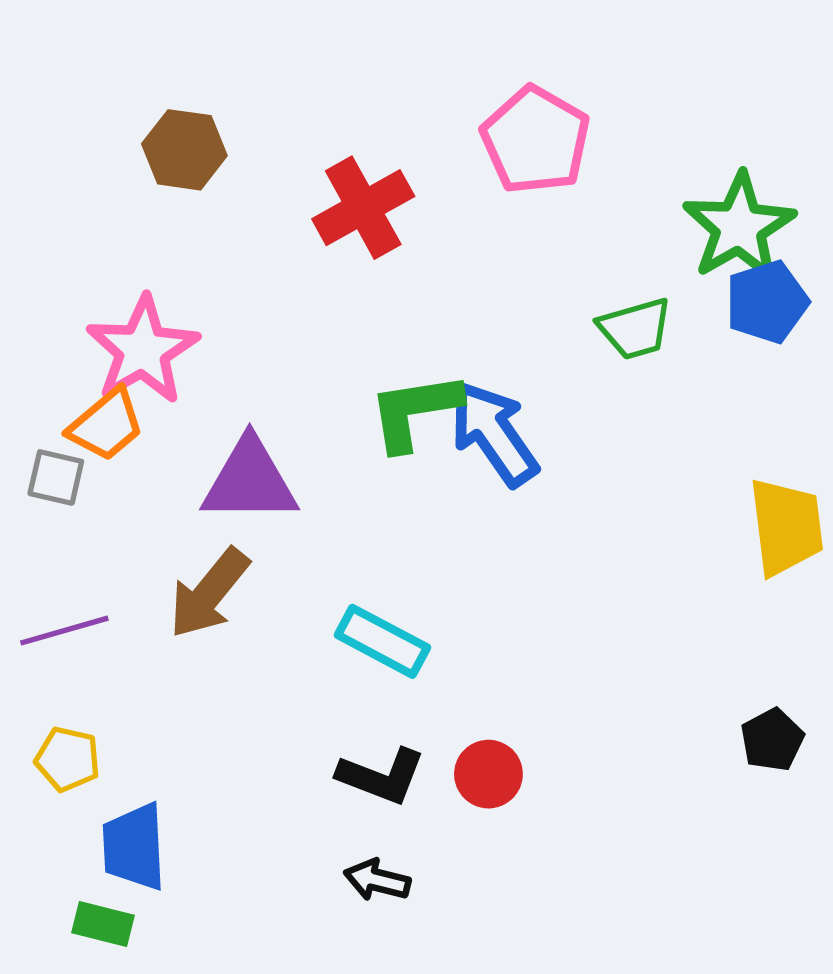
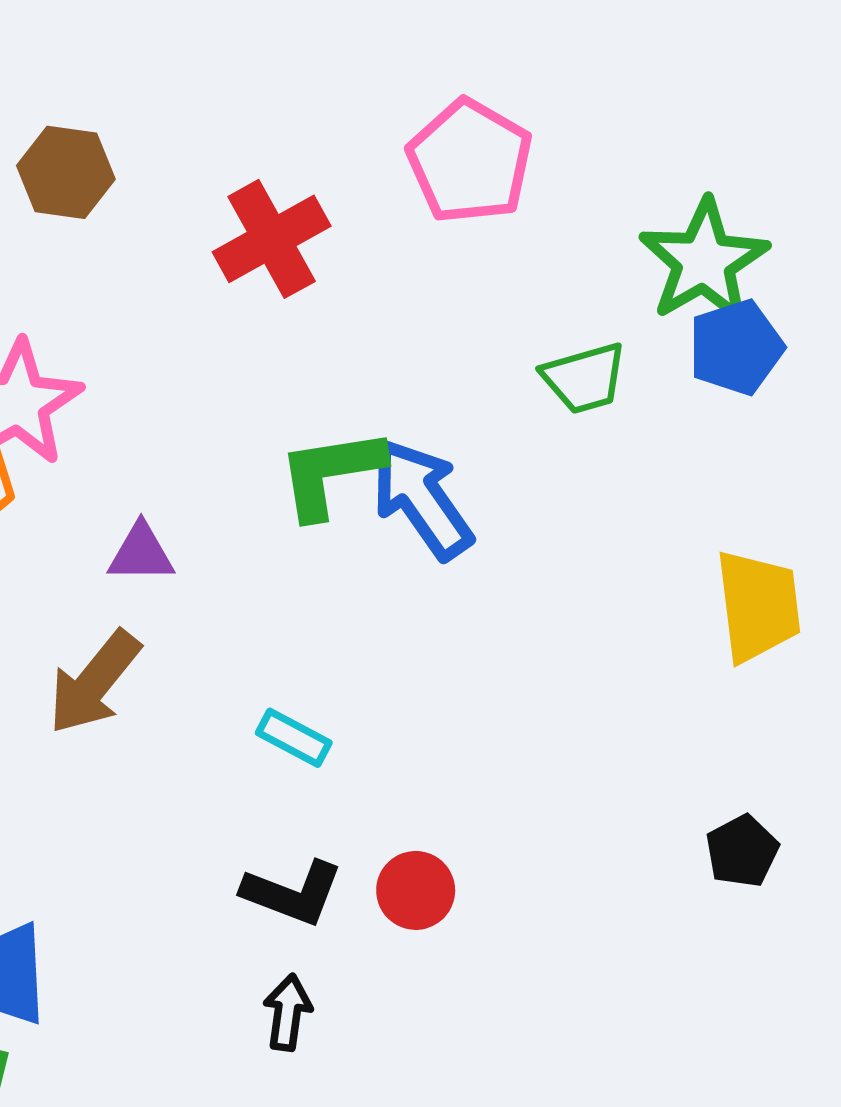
purple triangle: (250, 481) -> (141, 553), size x0.6
cyan rectangle: (382, 641) -> (294, 738), size x0.7
black arrow: (377, 880) -> (288, 1012), turned 84

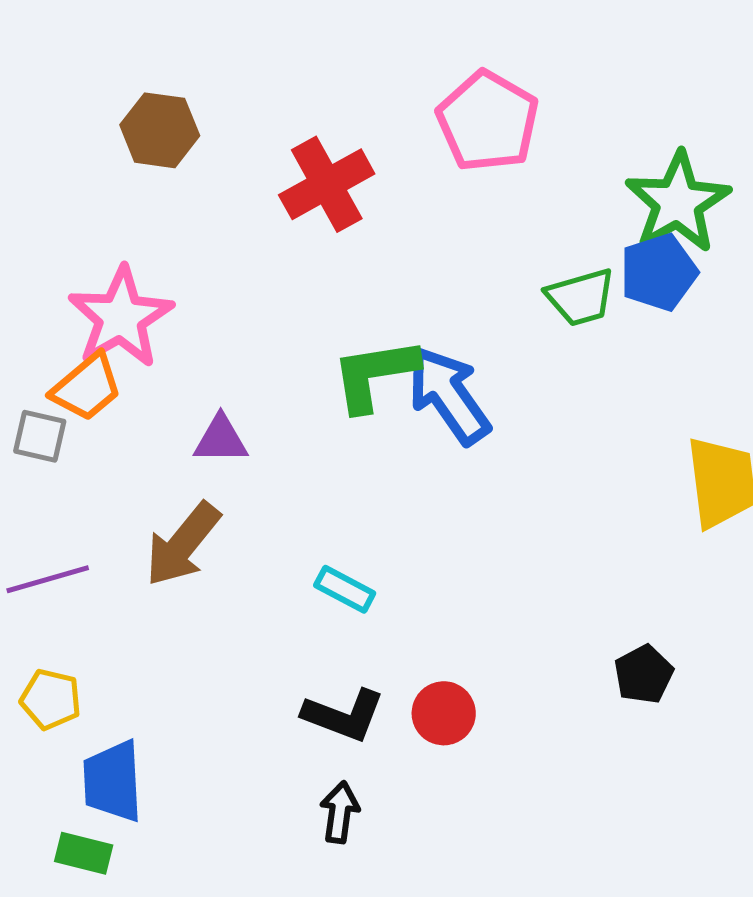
blue pentagon: (736, 347) -> (659, 272), moved
black pentagon: (742, 851) -> (644, 674), moved

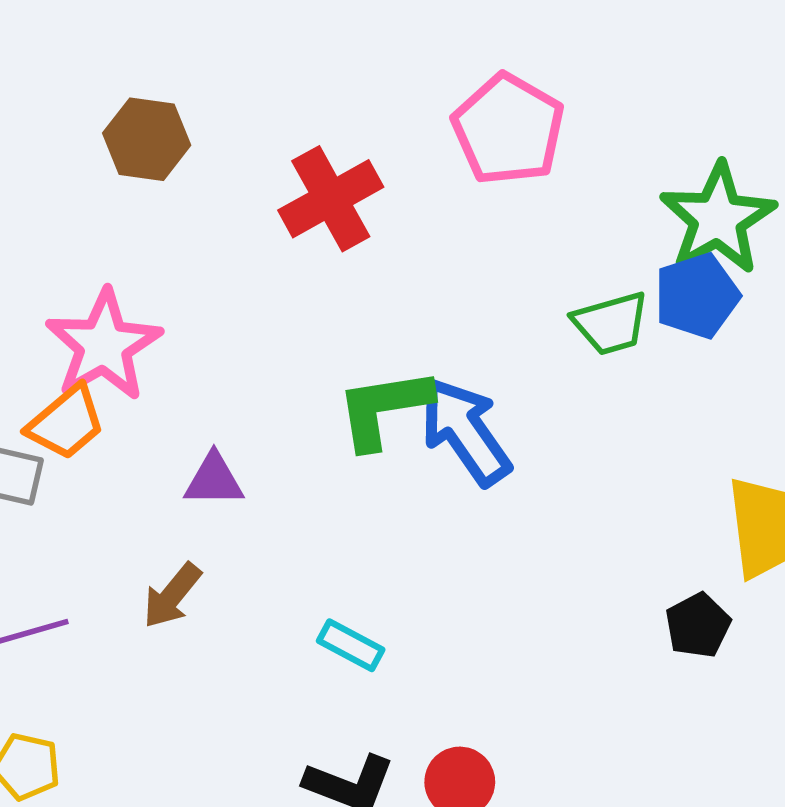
brown arrow: (183, 544) -> (172, 596), size x0.7
black pentagon: (644, 674) -> (698, 625), moved

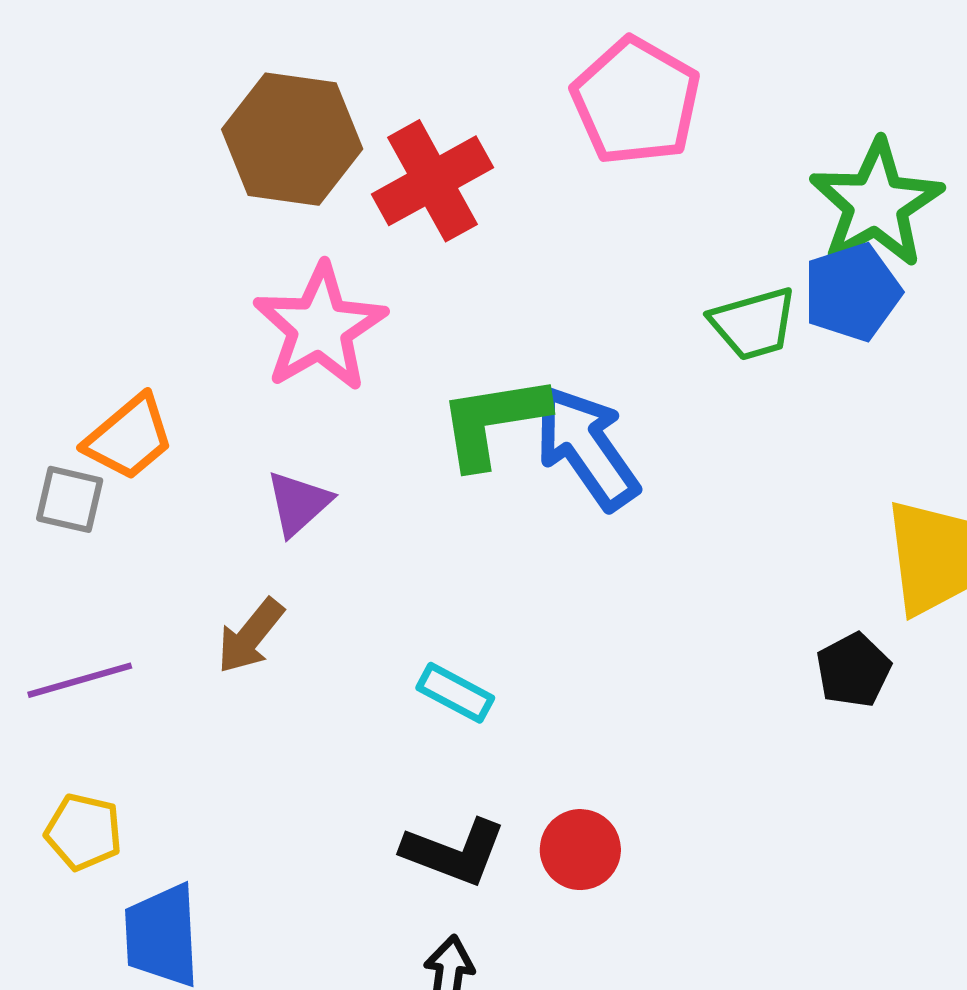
brown hexagon: (147, 139) -> (292, 139), moved, size x1.4
pink star: (104, 345) -> (320, 327), moved
purple triangle: (214, 480) -> (298, 503), turned -42

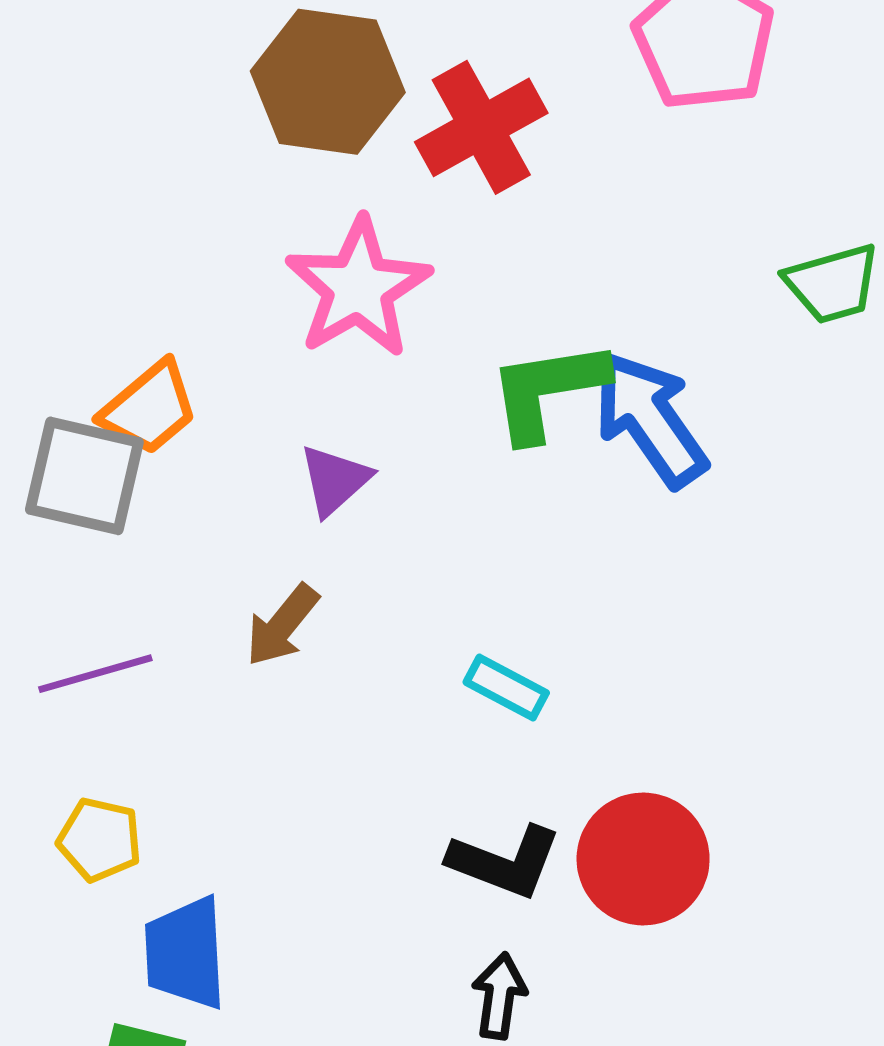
gray square: (70, 499) -> (84, 476), size x1.6
red circle: (580, 850) -> (643, 859), size x1.5

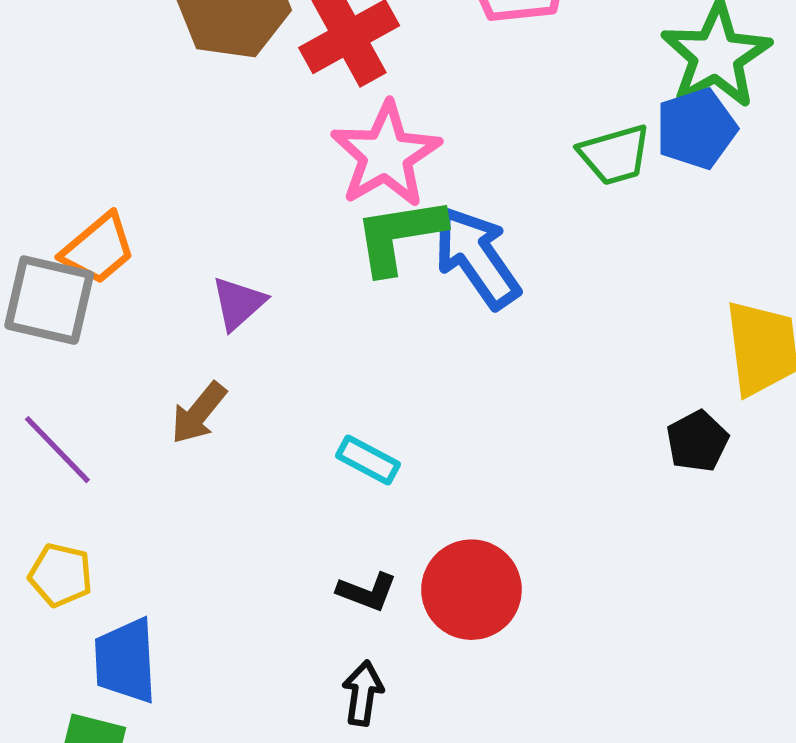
pink star: (358, 288) -> (386, 155), moved
purple line: (95, 674) -> (57, 450), turned 62
black L-shape: (505, 862) -> (367, 592), size x0.7

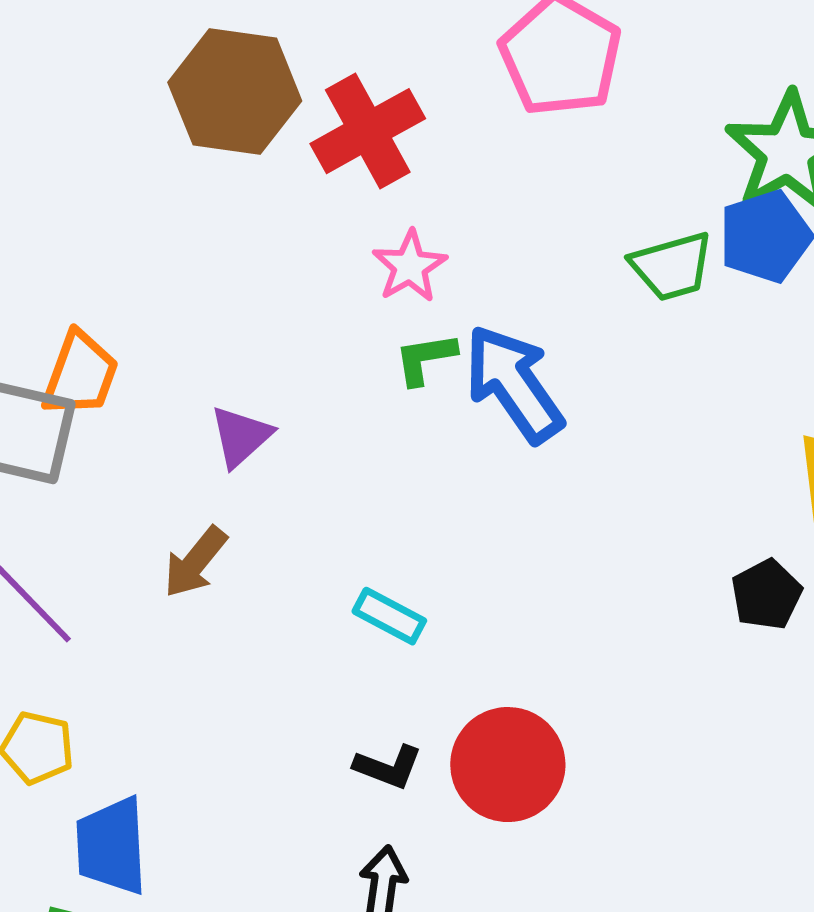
pink star: (386, 155) -> (410, 266), size x0.6
green L-shape: (399, 235) -> (425, 359), size x0.6
orange trapezoid: (98, 249) -> (80, 374), turned -30

